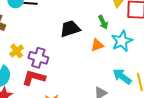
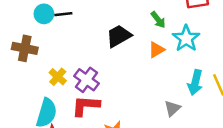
purple cross: (38, 58) -> (86, 80), turned 30
cyan arrow: (122, 77) -> (195, 83), turned -102

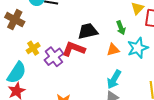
cyan arrow: (195, 83) -> (114, 79), moved
red L-shape: (86, 106) -> (74, 49), moved

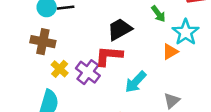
brown cross: (15, 20) -> (43, 42), moved
orange triangle: (113, 50) -> (170, 52), moved
cyan arrow: (114, 79) -> (136, 82), moved, turned 30

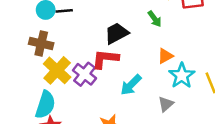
cyan star: (186, 32) -> (182, 76), moved
yellow cross: (60, 69) -> (57, 70), size x1.6

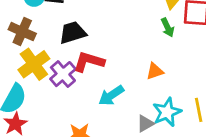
green arrow: (155, 19) -> (168, 27), moved
black trapezoid: (117, 33) -> (73, 33), moved
cyan star: (182, 76) -> (167, 112), moved

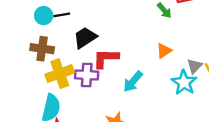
yellow cross: (34, 64) -> (60, 74), turned 32
purple cross: (63, 74) -> (87, 75), turned -30
gray triangle: (145, 124) -> (195, 66), moved

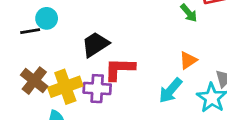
black line: (62, 15) -> (30, 31), moved
brown cross: (42, 49) -> (34, 81), moved, turned 30
cyan arrow: (133, 82) -> (170, 90), moved

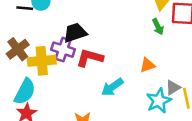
purple cross: (97, 89) -> (63, 50), moved
cyan arrow: (170, 90) -> (112, 87), moved

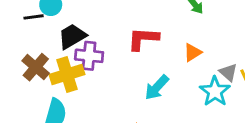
black trapezoid: (75, 33) -> (72, 36), moved
red L-shape: (90, 58) -> (143, 39), moved
gray triangle: (173, 88) -> (228, 72), turned -35

